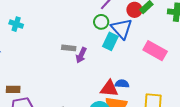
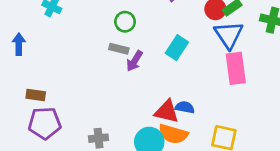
green circle: (101, 22) -> (125, 22), moved
blue triangle: (122, 29) -> (229, 35), moved
pink rectangle: (155, 51) -> (236, 68), turned 45

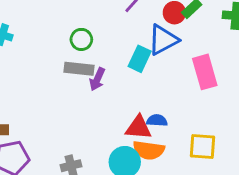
blue triangle: (229, 35) -> (163, 40), moved, turned 44
gray rectangle: (119, 49) -> (79, 69), size x1.4

